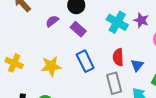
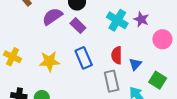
purple semicircle: (52, 21) -> (52, 16), size x1.5

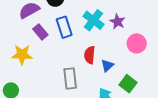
purple rectangle: (78, 26) -> (40, 32), moved
blue rectangle: (84, 58) -> (64, 27), moved
gray rectangle: (112, 81) -> (70, 79), moved

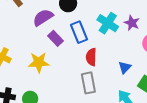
red semicircle: (90, 55) -> (91, 57), moved

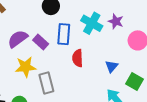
purple semicircle: (43, 17) -> (18, 39), moved
blue rectangle: (79, 32) -> (64, 34), turned 30
gray rectangle: (88, 83) -> (46, 83), moved

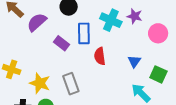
purple semicircle: (18, 39) -> (37, 22), moved
yellow star: (26, 67) -> (40, 83), moved, turned 30

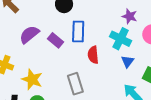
cyan cross: (111, 20) -> (121, 39), moved
purple semicircle: (37, 22) -> (29, 35), moved
gray rectangle: (71, 84) -> (75, 84), moved

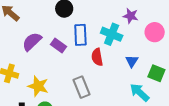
cyan cross: (121, 39) -> (112, 34), moved

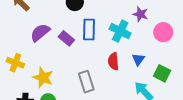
red semicircle: (97, 57) -> (113, 61), moved

